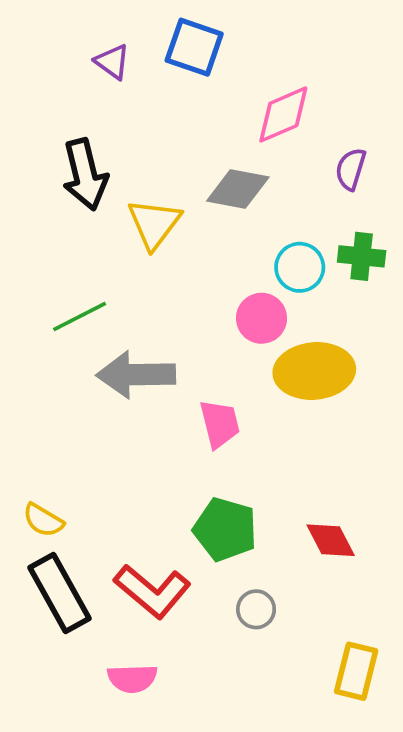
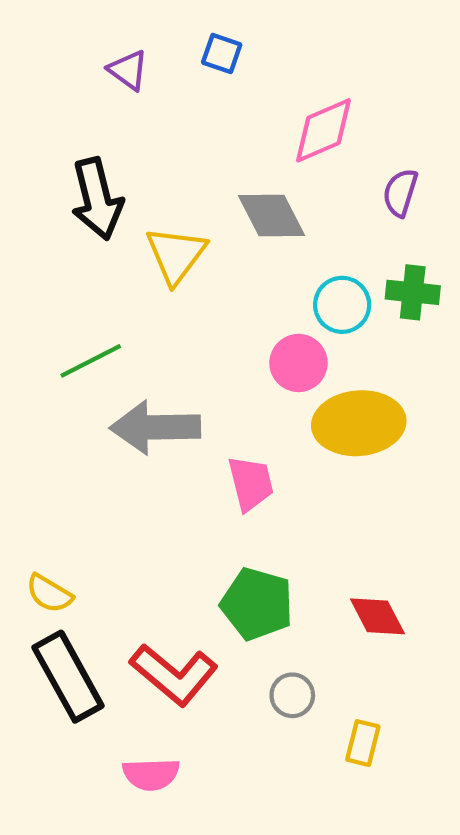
blue square: (194, 47) -> (222, 54), size x0.6
gray diamond: (238, 189) -> (271, 216), turned 52
yellow rectangle: (356, 671) -> (363, 743), moved, size x0.7

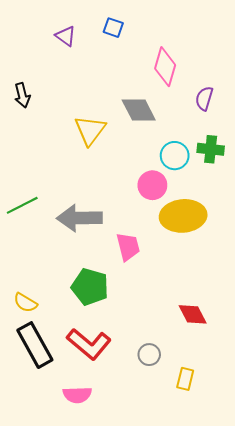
pink diamond: (323, 130) -> (165, 67), turned -51
black arrow: (97, 199) -> (22, 95), moved, size x0.6
green line: (91, 361) -> (22, 205), moved
green pentagon: (257, 604) -> (90, 287), moved

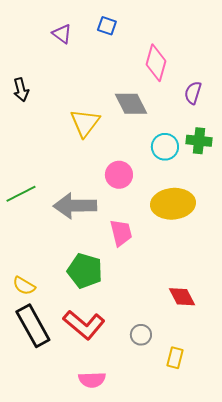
pink circle: (152, 185) -> (119, 175), moved
pink semicircle: (77, 395) -> (92, 380), moved

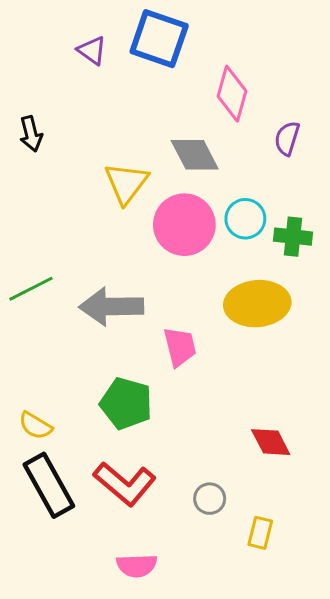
blue square: (107, 26) -> (159, 39), size x2.0
green cross: (199, 141) -> (293, 237), moved
pink circle: (119, 175) -> (184, 225), moved, size x1.5

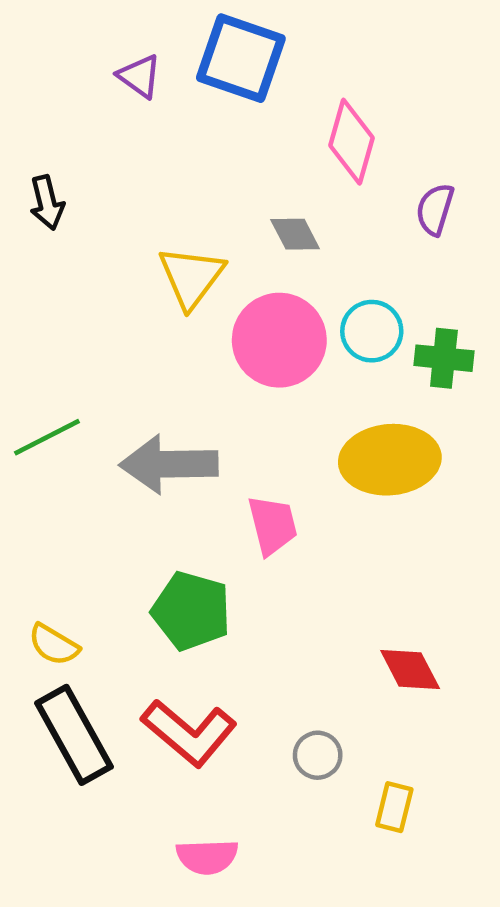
gray diamond: (195, 155) -> (295, 234), size x0.7

